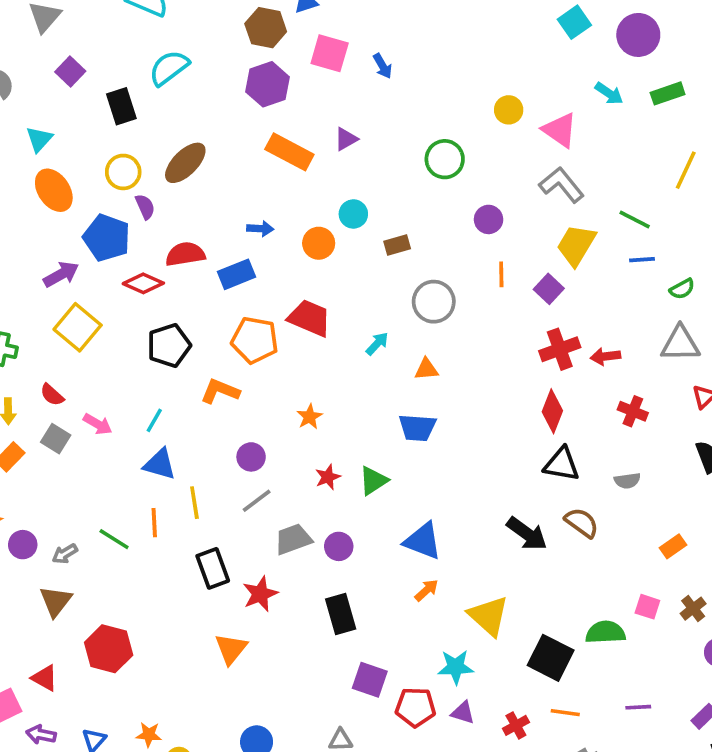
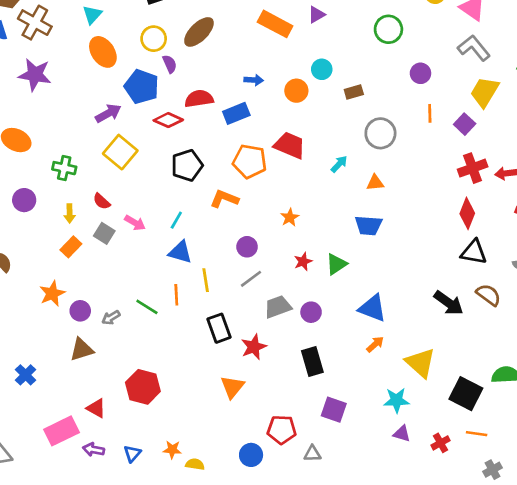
brown triangle: (56, 601) -> (82, 350), moved, turned 35
red pentagon: (415, 707) -> (282, 430), moved

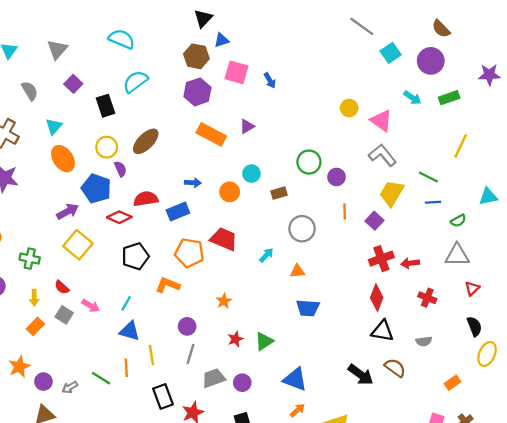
green circle: (388, 29) -> (309, 162), moved
blue trapezoid: (368, 225) -> (308, 308), moved
gray line: (251, 279) -> (191, 354), turned -36

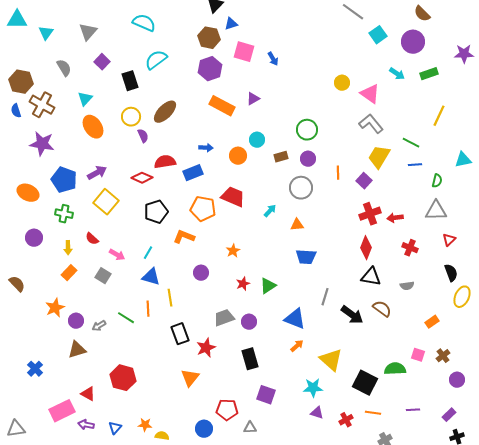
purple circle: (337, 177) -> (308, 159), moved
blue pentagon: (96, 188) -> (64, 180), moved
green semicircle: (458, 221) -> (437, 181), turned -48
gray square: (64, 315) -> (103, 276), moved
gray line: (191, 354) -> (325, 297), moved

